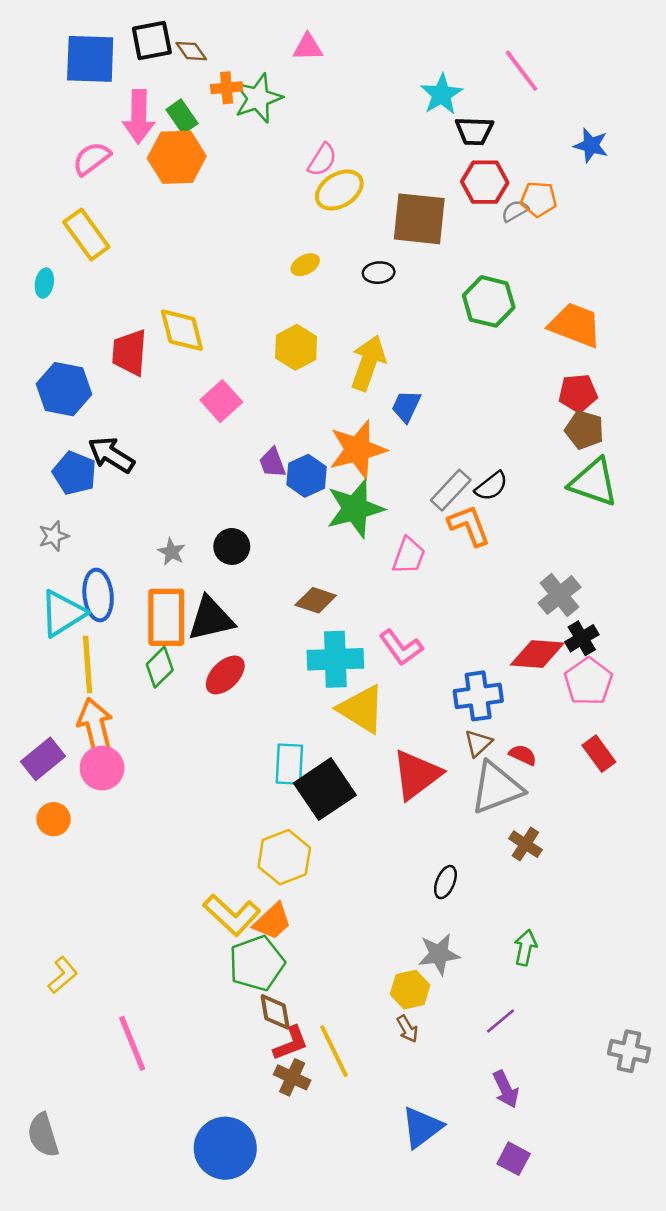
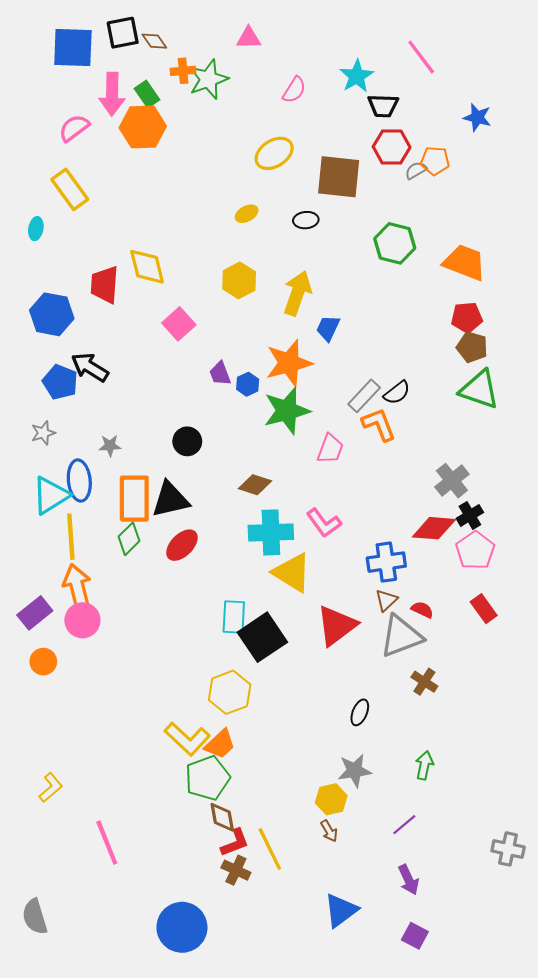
pink semicircle: (322, 160) -> (294, 90), moved
blue hexagon: (307, 476) -> (248, 384), size x0.7
gray star: (171, 552) -> (110, 446), moved, turned -30

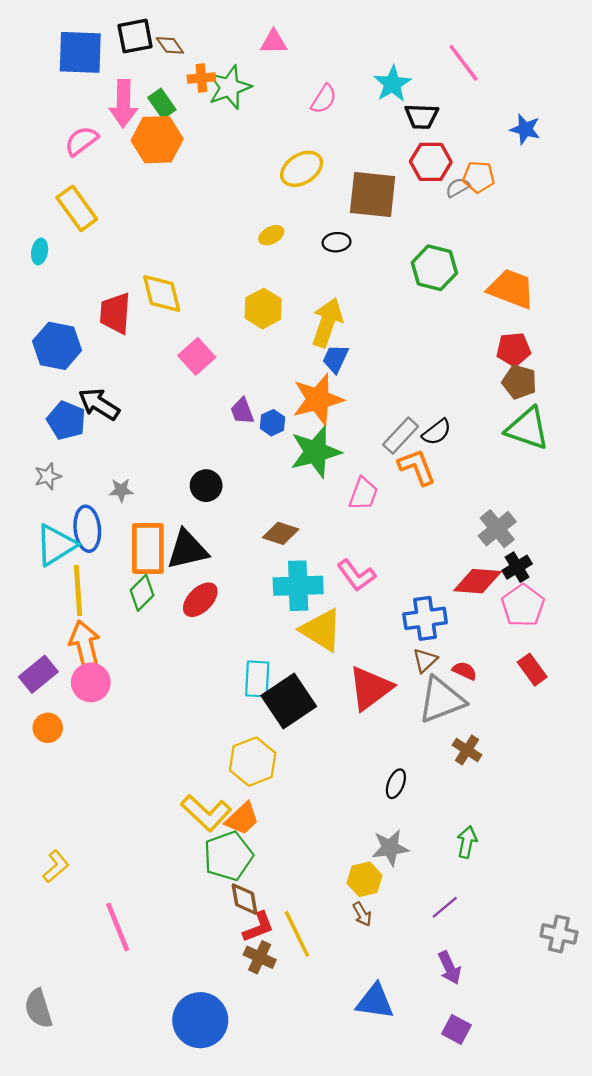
blue trapezoid: (328, 328) -> (335, 359), moved
blue triangle: (341, 910) -> (375, 1002), turned 45

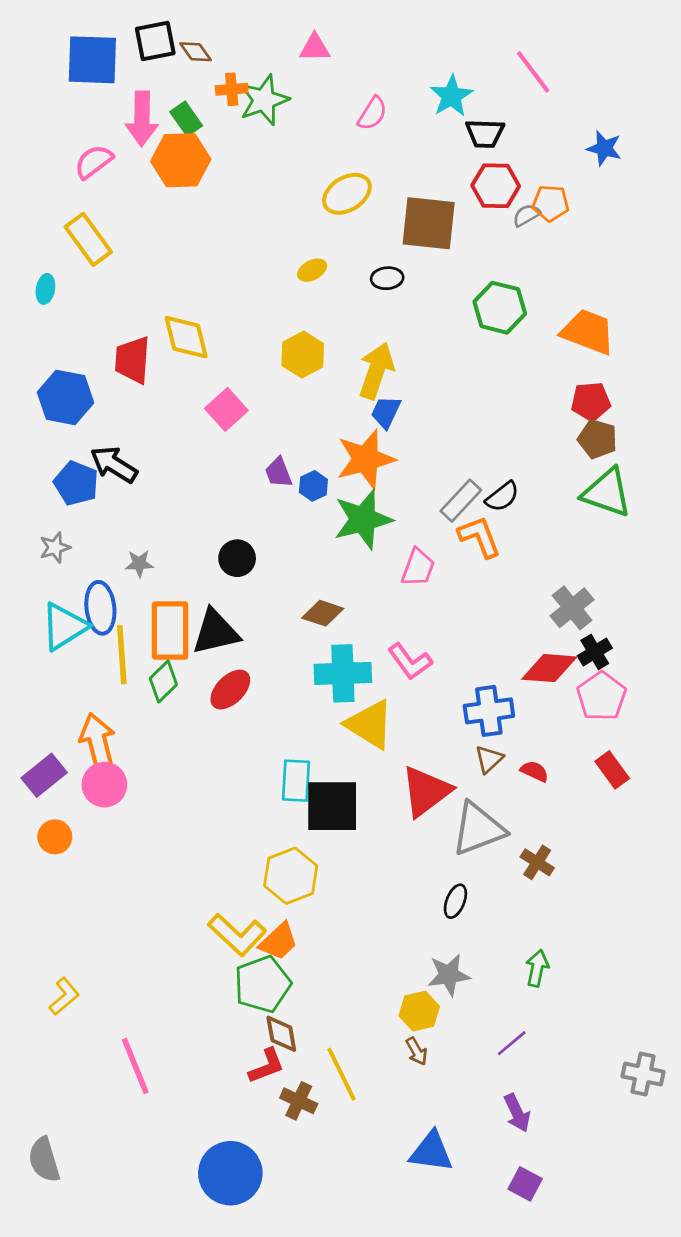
yellow line: (78, 590) -> (122, 655), moved
gray triangle: (441, 700) -> (478, 829), moved
black square: (289, 701) -> (332, 806), turned 34
red L-shape: (258, 927) -> (267, 1066), moved

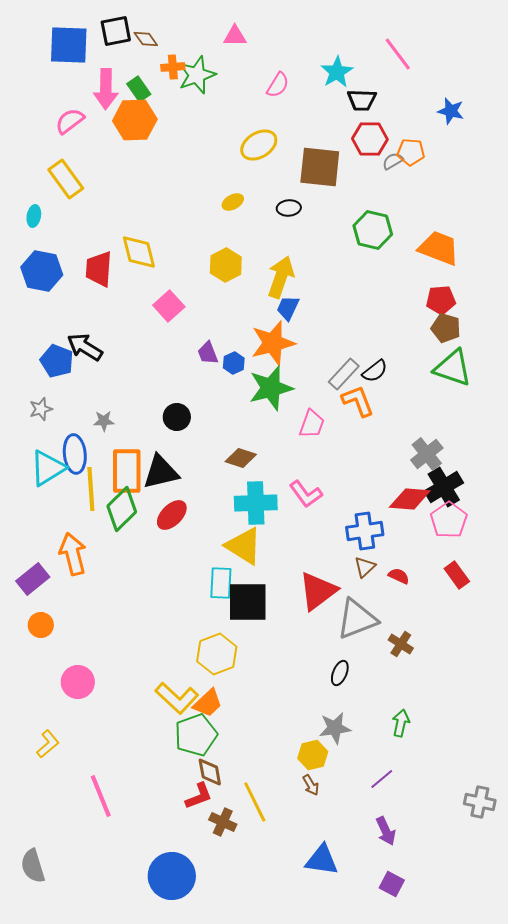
blue hexagon: (66, 397) -> (42, 271), moved
black cross: (595, 652) -> (444, 487), size x1.5
green diamond: (163, 681) -> (122, 509), size x1.4
yellow triangle: (370, 724) -> (244, 546), moved
pink circle: (104, 785) -> (78, 682), moved

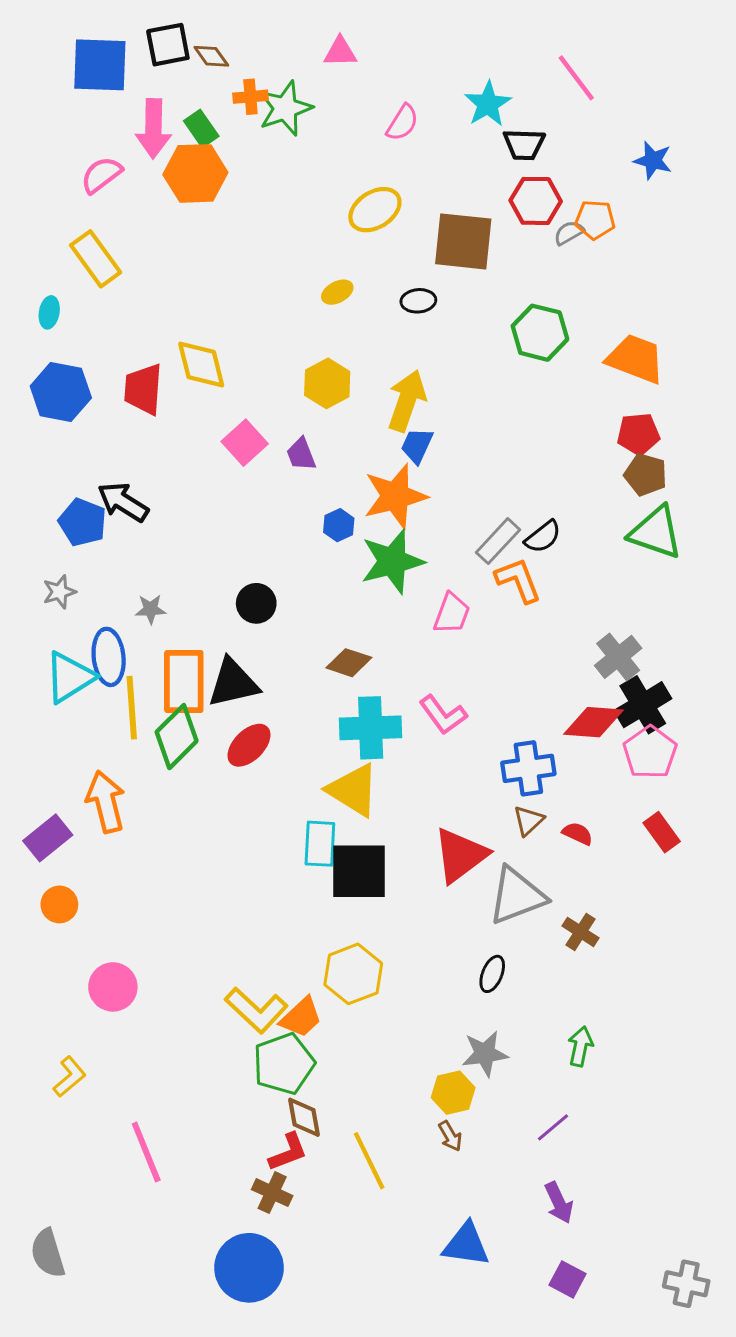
purple trapezoid: (208, 353) -> (301, 454), moved
yellow hexagon: (217, 654) -> (353, 974), moved
gray cross: (480, 802) -> (686, 1284), moved
brown cross: (223, 822) -> (272, 1193), moved

